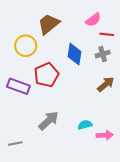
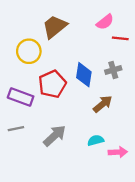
blue diamond: (75, 54) -> (84, 75), moved
gray cross: (103, 54) -> (113, 70), moved
brown arrow: (106, 84) -> (103, 104), moved
gray line: (15, 144) -> (16, 129), moved

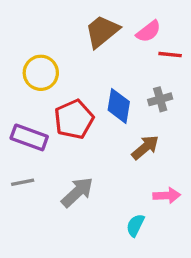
brown trapezoid: (55, 27) -> (102, 31), moved
cyan semicircle: (96, 140) -> (135, 225), moved, turned -49
pink arrow: (118, 152) -> (167, 195), moved

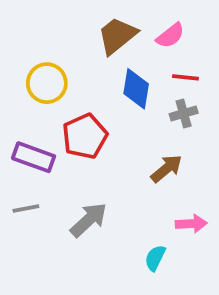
red line: (170, 55) -> (185, 77), moved
blue diamond: (119, 106) -> (136, 89), moved

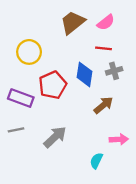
red line: (185, 77) -> (103, 48), moved
blue diamond: (136, 89) -> (85, 74), moved

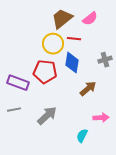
red line: (103, 48) -> (74, 39), moved
yellow circle: (29, 52) -> (53, 44), moved
gray cross: (114, 71) -> (105, 60), moved
red pentagon: (53, 85) -> (45, 72), turned 30

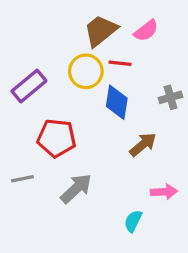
red pentagon: (45, 72) -> (57, 138), moved
purple rectangle: (18, 83) -> (29, 86), moved, turned -60

